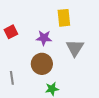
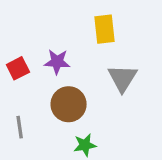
red square: (11, 32) -> (18, 68), moved
purple star: (44, 38) -> (57, 62), moved

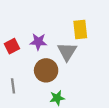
yellow rectangle: (104, 29) -> (80, 30), moved
gray triangle: (122, 78) -> (67, 52), moved

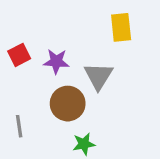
yellow rectangle: (80, 30) -> (121, 27), moved
red square: (12, 46) -> (19, 55), moved

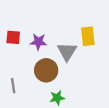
yellow rectangle: (121, 27) -> (88, 36), moved
red square: (19, 55) -> (13, 37), turned 32

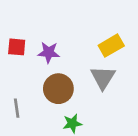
yellow rectangle: (88, 36) -> (111, 46), turned 66
gray triangle: (67, 52) -> (103, 78), moved

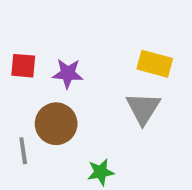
yellow rectangle: (111, 46) -> (155, 64), turned 45
brown circle: (58, 89) -> (56, 124), moved

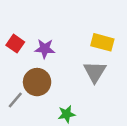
red square: (23, 66) -> (15, 44), turned 30
gray line: (23, 151) -> (15, 100), turned 48

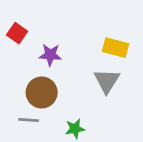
red square: (15, 44) -> (17, 33), moved
gray line: (15, 100) -> (29, 120), moved, turned 54

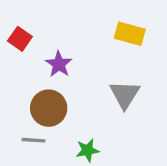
yellow rectangle: (115, 48) -> (130, 34), moved
purple star: (50, 55) -> (59, 64), turned 30

